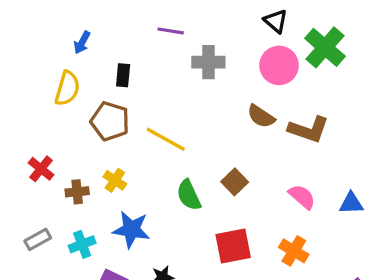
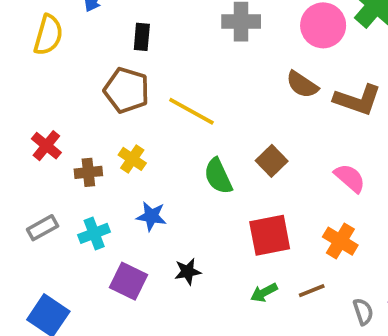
yellow semicircle: (67, 88) -> (48, 35), moved
blue star: (131, 230) -> (151, 216), size x0.7

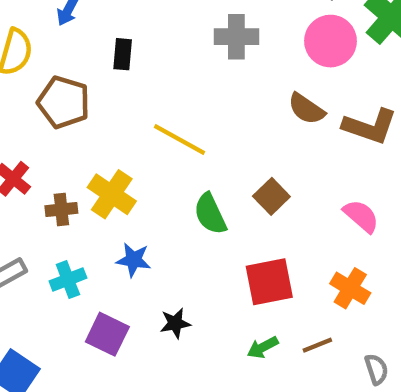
brown pentagon: (127, 90) -> (64, 102), moved
yellow cross: (132, 159) -> (112, 194), size x1.5

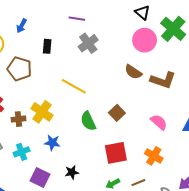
gray cross: (236, 37) -> (88, 43), moved, turned -36

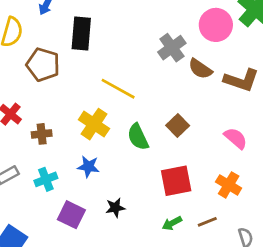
gray cross: (88, 43) -> (172, 48), moved
black rectangle: (47, 46) -> (81, 33), size x1.6
yellow cross: (42, 112) -> (94, 124), moved

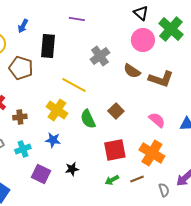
gray cross: (172, 48) -> (100, 56), moved
orange cross: (229, 185) -> (152, 153), size x1.4

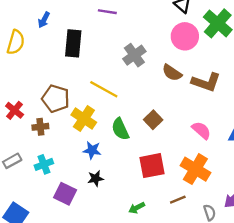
brown pentagon: (21, 68) -> (56, 99), moved
blue star: (53, 140) -> (92, 150), moved
black star: (72, 169) -> (96, 178), moved
green arrow: (112, 180) -> (137, 208), moved

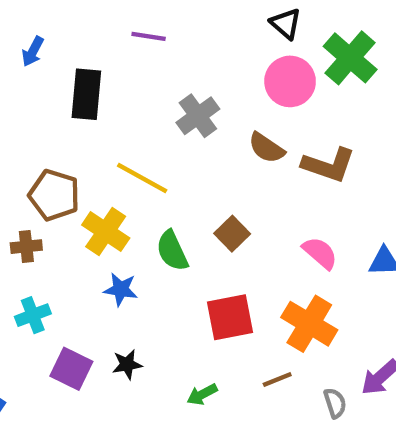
black star: (96, 178) -> (127, 364), moved

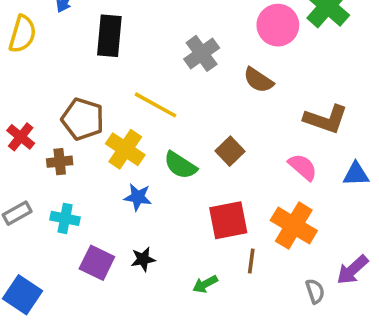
brown L-shape: (329, 165) -> (326, 119), moved
green semicircle: (172, 251) -> (180, 165), turned -32
cyan cross: (33, 315) -> (65, 218), turned 32
brown line: (277, 379) -> (251, 261), moved, turned -60

